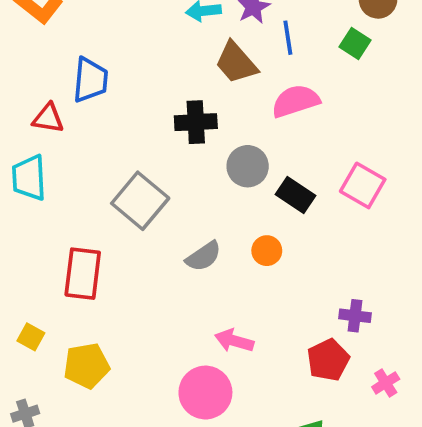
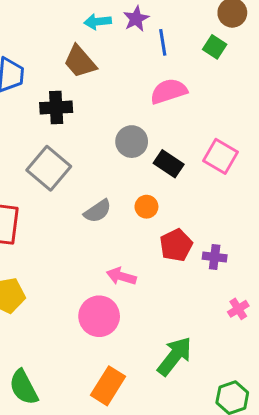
brown trapezoid: (236, 63) -> (80, 62), moved
black cross: (196, 122) -> (56, 108), moved
red pentagon: (328, 360) -> (176, 245), moved

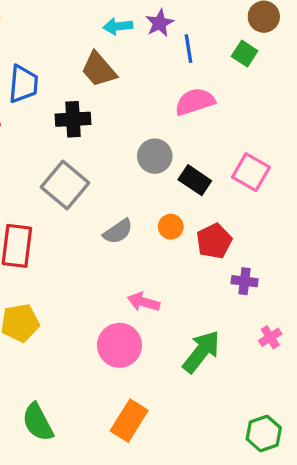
red pentagon: (176, 245) -> (214, 241), moved
green arrow: (175, 356) -> (201, 352), moved

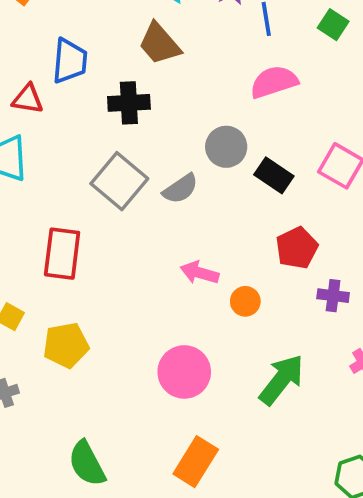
orange circle: (171, 227) -> (245, 301), moved
gray semicircle: (118, 231) -> (180, 189), moved
pink arrow: (144, 302) -> (199, 273), moved

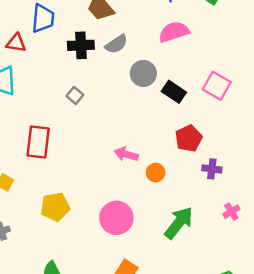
gray square: (119, 181) -> (75, 95), size x0.5
gray semicircle: (180, 189) -> (116, 44), moved
yellow pentagon: (66, 345) -> (55, 207), moved

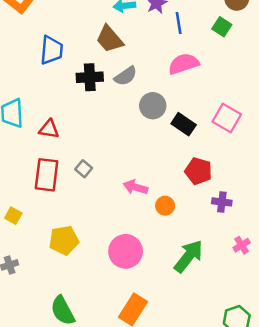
red triangle: (16, 43) -> (49, 129), moved
gray square: (75, 95) -> (84, 169), moved
red pentagon: (189, 138) -> (198, 171), turned -30

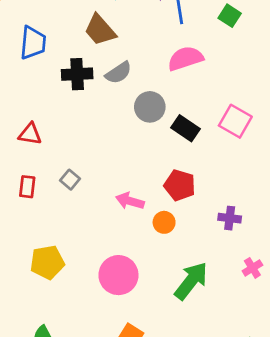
red pentagon: (198, 171) -> (180, 185), moved
red rectangle: (47, 175) -> (27, 187), size x0.6

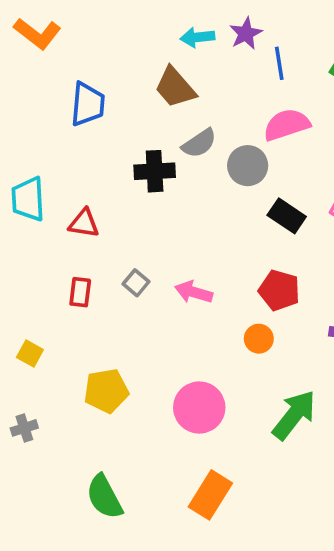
black cross: (77, 74) -> (155, 171), moved
gray circle: (150, 107) -> (248, 166), moved
pink arrow: (130, 201) -> (194, 292), moved

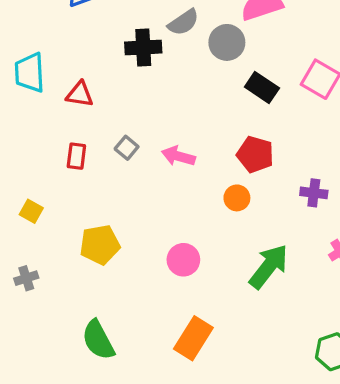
pink circle: (199, 407) -> (183, 260), size x0.7

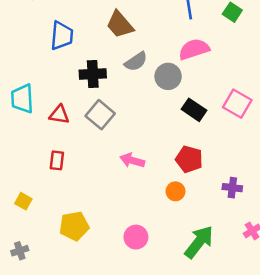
black cross: (143, 47) -> (93, 74), moved
gray square: (127, 148) -> (100, 115), moved, size x1.6

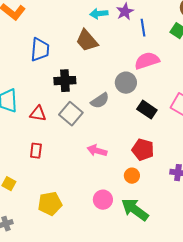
gray semicircle: (136, 62) -> (100, 101), moved
pink circle: (136, 237) -> (103, 200), moved
green arrow: (199, 242) -> (135, 210), moved, turned -92

